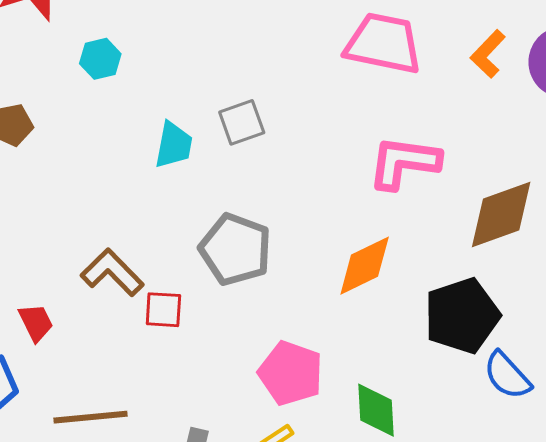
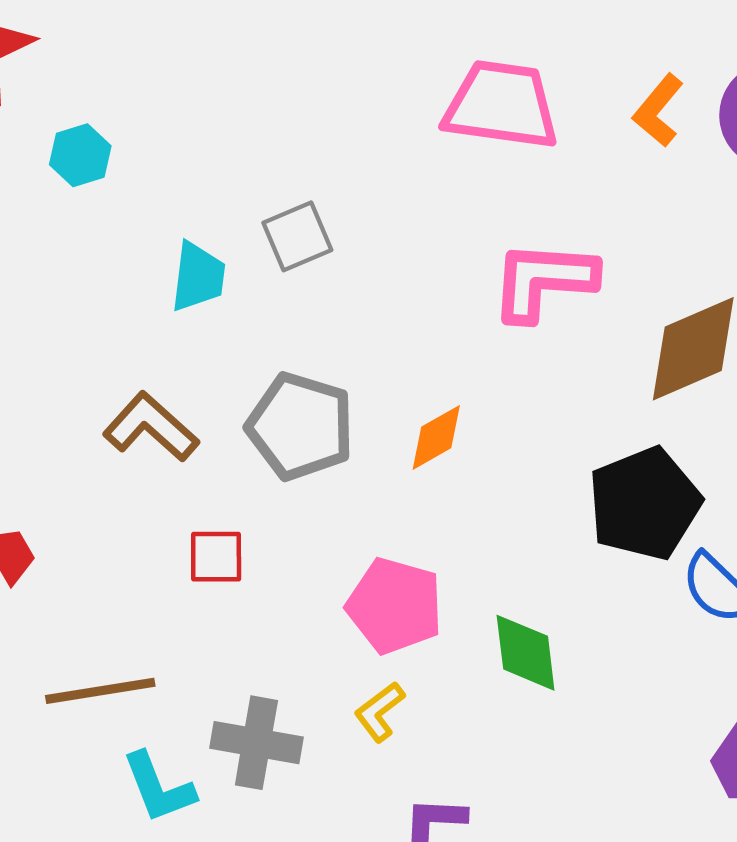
orange diamond: (365, 266) -> (436, 437), moved, size x0.7
brown L-shape: (112, 272) -> (151, 427), moved
red square: (163, 310) -> (216, 557), moved

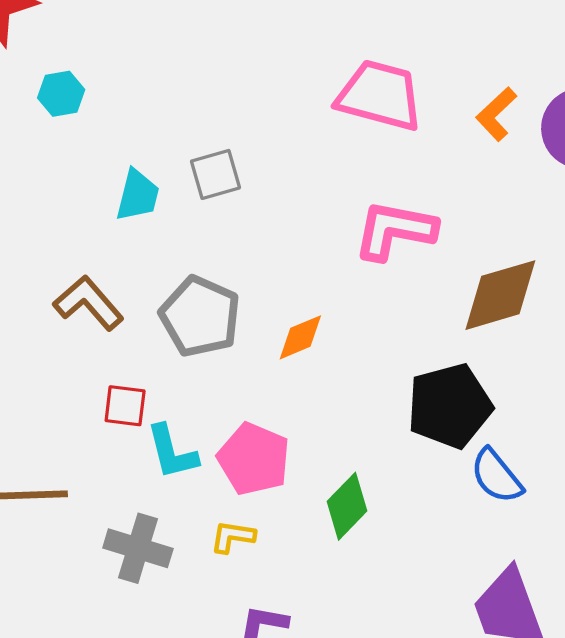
green diamond: (526, 653) -> (347, 506), turned 44
yellow L-shape: (380, 712) -> (233, 537), turned 39
cyan L-shape: (159, 787) -> (172, 452), moved

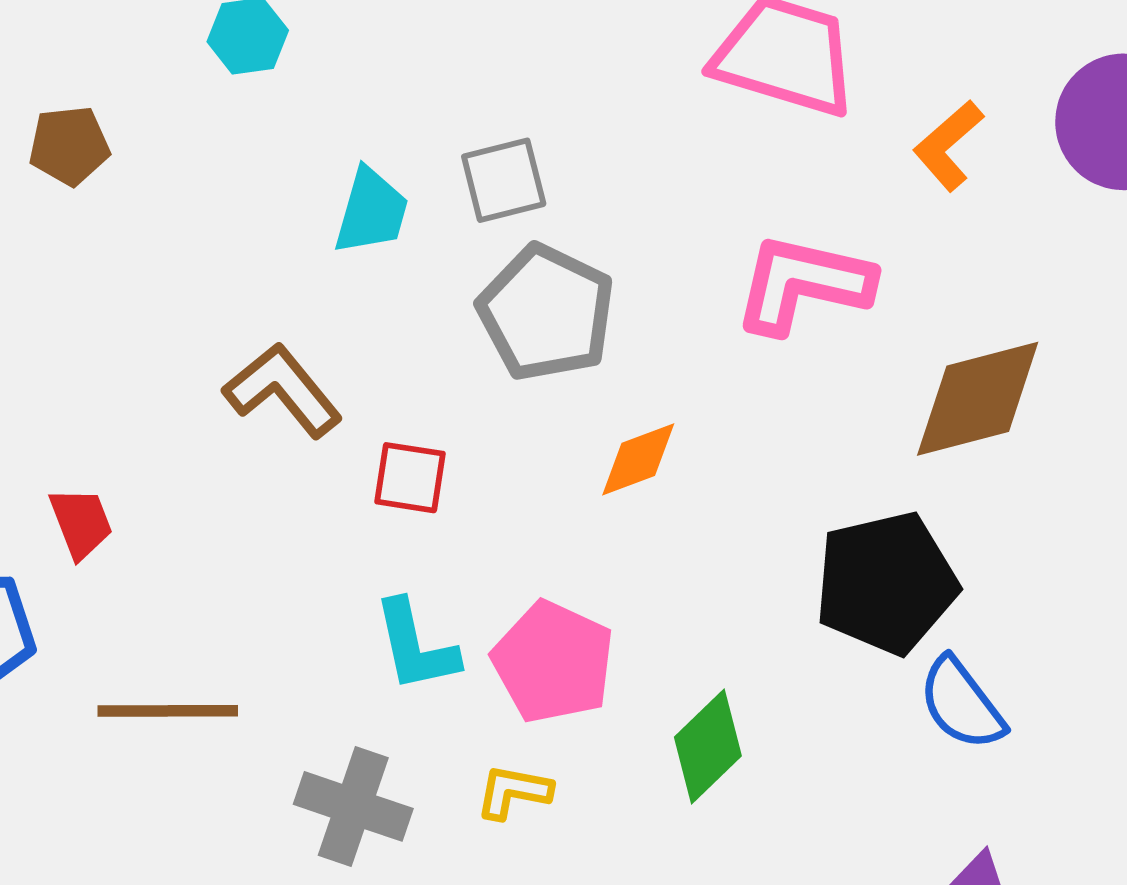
orange L-shape: (496, 114) -> (948, 145), moved
gray pentagon: (200, 316) -> (546, 313), moved
red square: (125, 406) -> (410, 478), moved

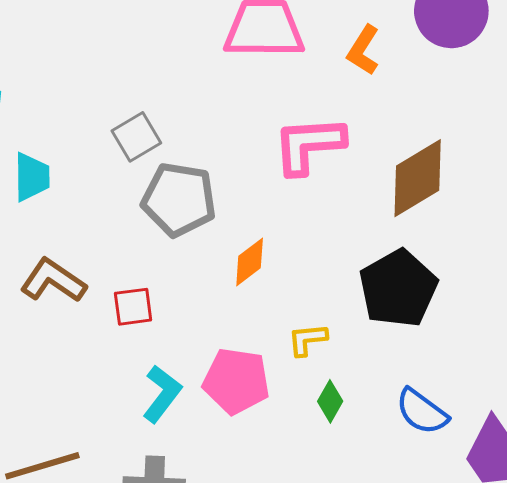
cyan trapezoid: (371, 211) -> (32, 177), moved
cyan L-shape: (416, 646) -> (162, 394), turned -114
blue semicircle: (962, 704) -> (422, 412), moved
green diamond: (708, 746) -> (330, 401), size x0.7
yellow L-shape: (513, 792) -> (307, 340), moved

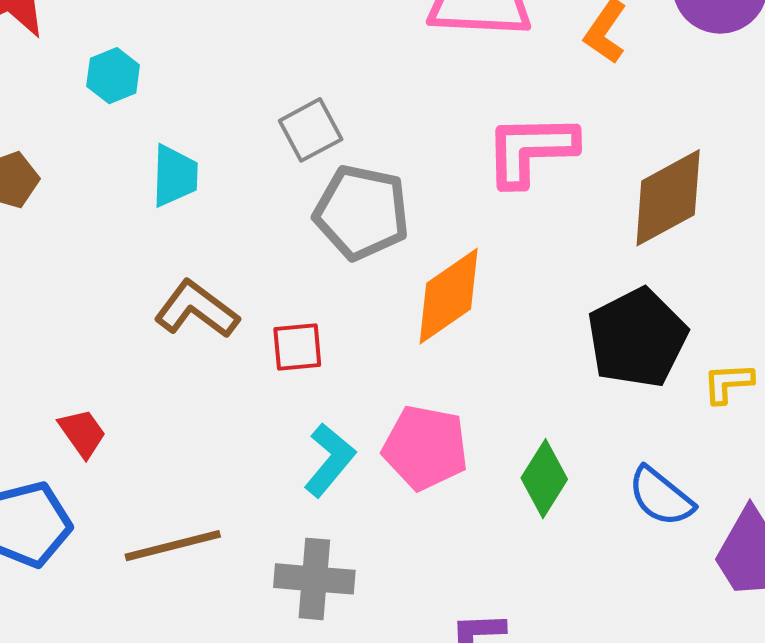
orange diamond: (250, 262) -> (449, 296), size x1.6
yellow L-shape: (307, 340) -> (728, 383), moved
green diamond: (330, 401) -> (544, 479), size x1.4

